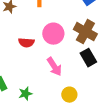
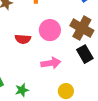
pink arrow: (54, 67) -> (51, 63), turned -66

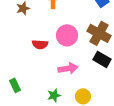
black rectangle: (85, 54) -> (102, 59), turned -30
green star: (22, 90) -> (54, 95), moved

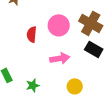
red semicircle: (40, 44) -> (32, 34), turned 91
green star: (54, 95) -> (33, 85), moved

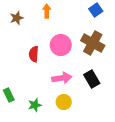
black rectangle: (94, 49) -> (92, 79), moved, turned 30
yellow circle: (75, 86) -> (64, 102), moved

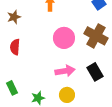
brown star: (17, 18) -> (14, 17), moved
red semicircle: (34, 54) -> (15, 47), moved

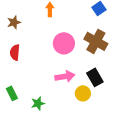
yellow circle: (67, 95) -> (83, 93), moved

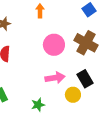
green star: (38, 103) -> (38, 105), moved

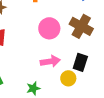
black rectangle: (85, 79) -> (80, 62), turned 48

